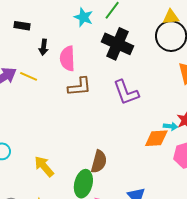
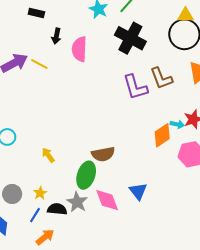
brown L-shape: (79, 87) -> (161, 78), moved, turned 70
orange diamond: (156, 138) -> (162, 135), turned -35
brown semicircle: (99, 162) -> (103, 154), turned 60
yellow arrow: (44, 166) -> (48, 155), size x0.7

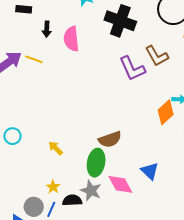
gray circle: (12, 194) -> (34, 207), moved

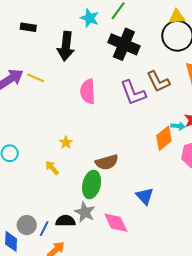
black arrow: (47, 29) -> (66, 46), moved, size x1.8
pink semicircle: (71, 39) -> (88, 91), moved
pink diamond: (120, 184) -> (116, 223), moved
yellow star: (53, 187) -> (66, 142), moved

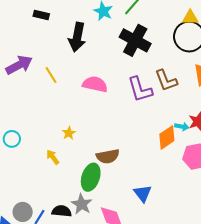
yellow line: (35, 78) -> (51, 75), moved, turned 30
pink semicircle: (88, 91) -> (95, 84), turned 100

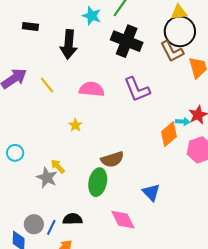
brown L-shape: (166, 80) -> (172, 51), moved
yellow star: (69, 133) -> (75, 125), moved
gray star: (82, 204) -> (47, 178), moved

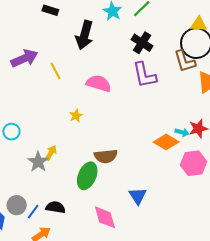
black cross: (127, 41) -> (142, 43), size x0.7
purple L-shape: (137, 89) -> (144, 75), moved
orange diamond: (169, 134) -> (166, 142), turned 60
yellow arrow: (58, 166) -> (51, 153), turned 63

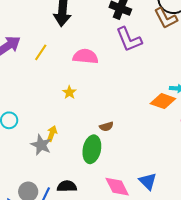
yellow line: (55, 71) -> (41, 52), turned 72
brown semicircle: (106, 156) -> (106, 126), size x0.6
blue triangle: (138, 196) -> (148, 181), moved

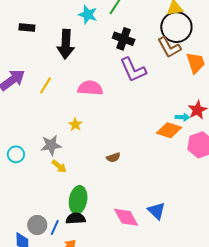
yellow arrow: (52, 134) -> (59, 166), turned 112
gray star: (41, 145) -> (51, 145), moved, turned -30
green ellipse: (92, 149) -> (78, 200), moved

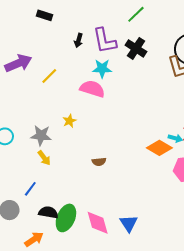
cyan star: (88, 15) -> (102, 69), moved, turned -30
black arrow: (66, 44) -> (78, 40), size x0.5
purple L-shape: (133, 70) -> (105, 41), moved
green ellipse: (78, 200) -> (66, 218), moved
blue line: (55, 228) -> (30, 189), moved

